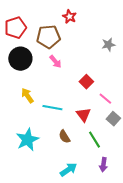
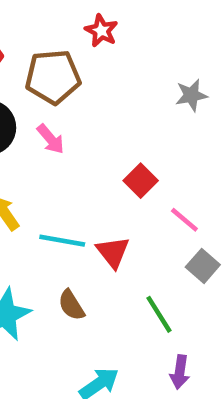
pink arrow: (55, 62) -> (51, 139), moved
red triangle: (83, 115) -> (113, 252), moved
brown semicircle: (64, 137) -> (71, 305), moved

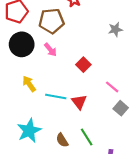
red square: (141, 181) -> (83, 65), moved
brown semicircle: (71, 305) -> (62, 140), moved
green line: (159, 314) -> (87, 137), moved

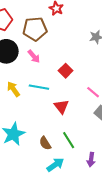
cyan line: (56, 97) -> (39, 87), moved

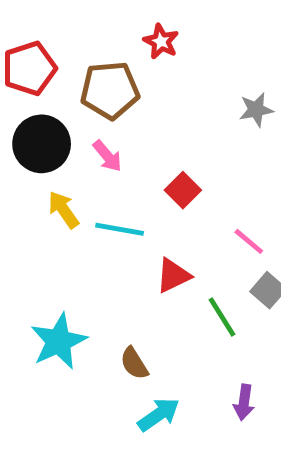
yellow arrow: (13, 89) -> (63, 210), moved
red triangle: (61, 106) -> (173, 276), turned 42
green line: (69, 140) -> (222, 317), moved

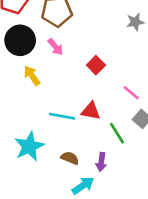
cyan line: (120, 229) -> (62, 116), moved
red triangle: (173, 276) -> (91, 111), turned 36
brown semicircle: (134, 363) -> (70, 158), turned 144
purple arrow: (244, 402) -> (101, 162), moved

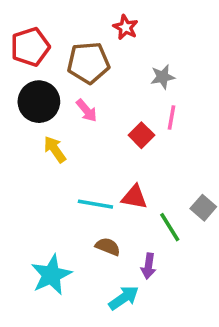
gray star: (135, 22) -> (163, 77), moved
pink line: (131, 93) -> (171, 118), moved, turned 60
cyan star: (29, 146) -> (51, 275), moved
brown semicircle: (70, 158) -> (108, 247), moved

